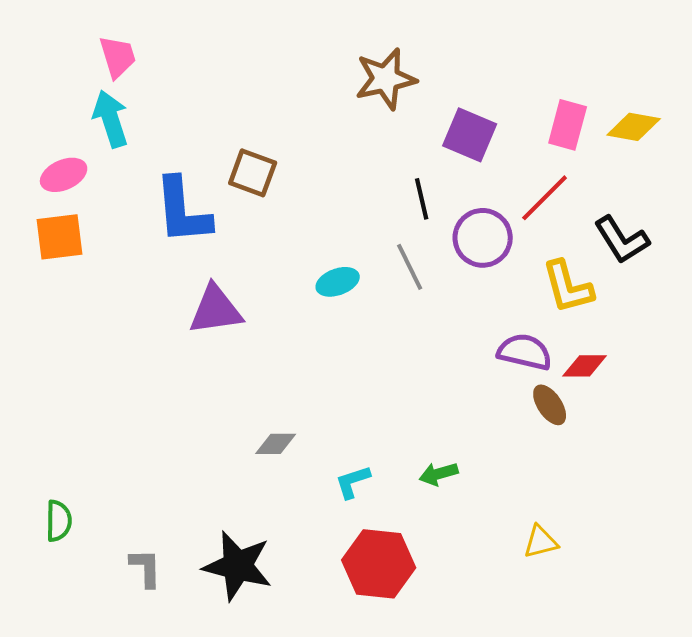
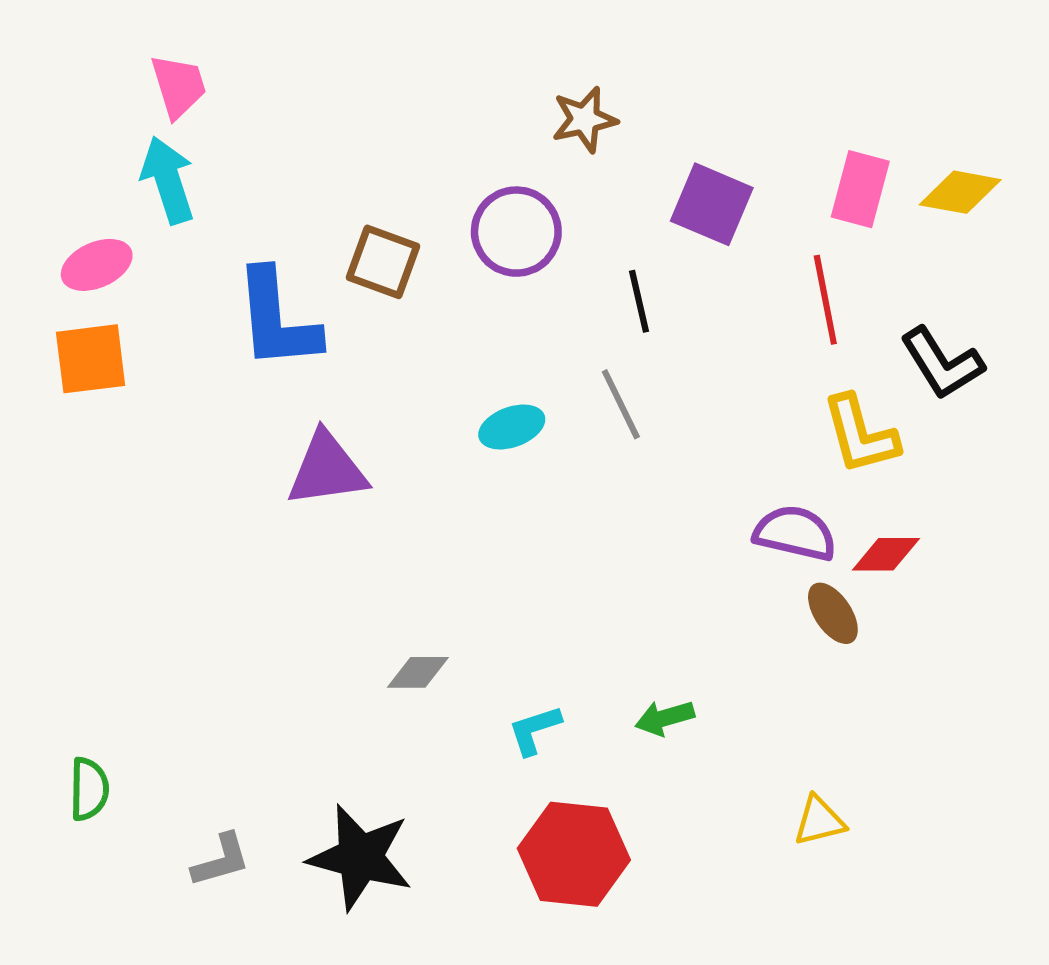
brown star: (386, 79) -> (584, 119), size x0.7
red line: (545, 198) -> (825, 300), turned -56
purple circle: (483, 238) -> (516, 232), moved
gray L-shape: (146, 568) -> (221, 860), turned 75

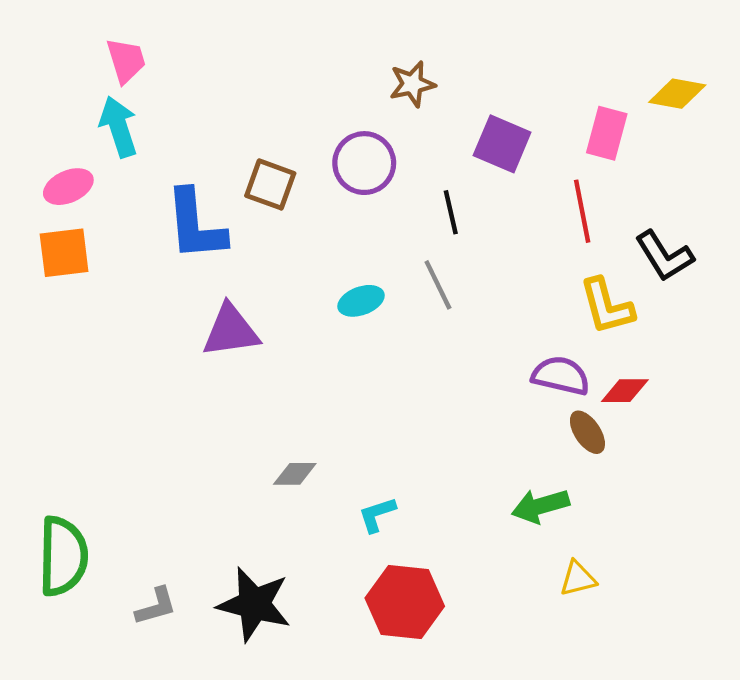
yellow diamond: (960, 192) -> (677, 94), moved
green arrow: (665, 718) -> (540, 506), moved, size x1.4
green semicircle: (89, 789) -> (63, 556), size x1.8

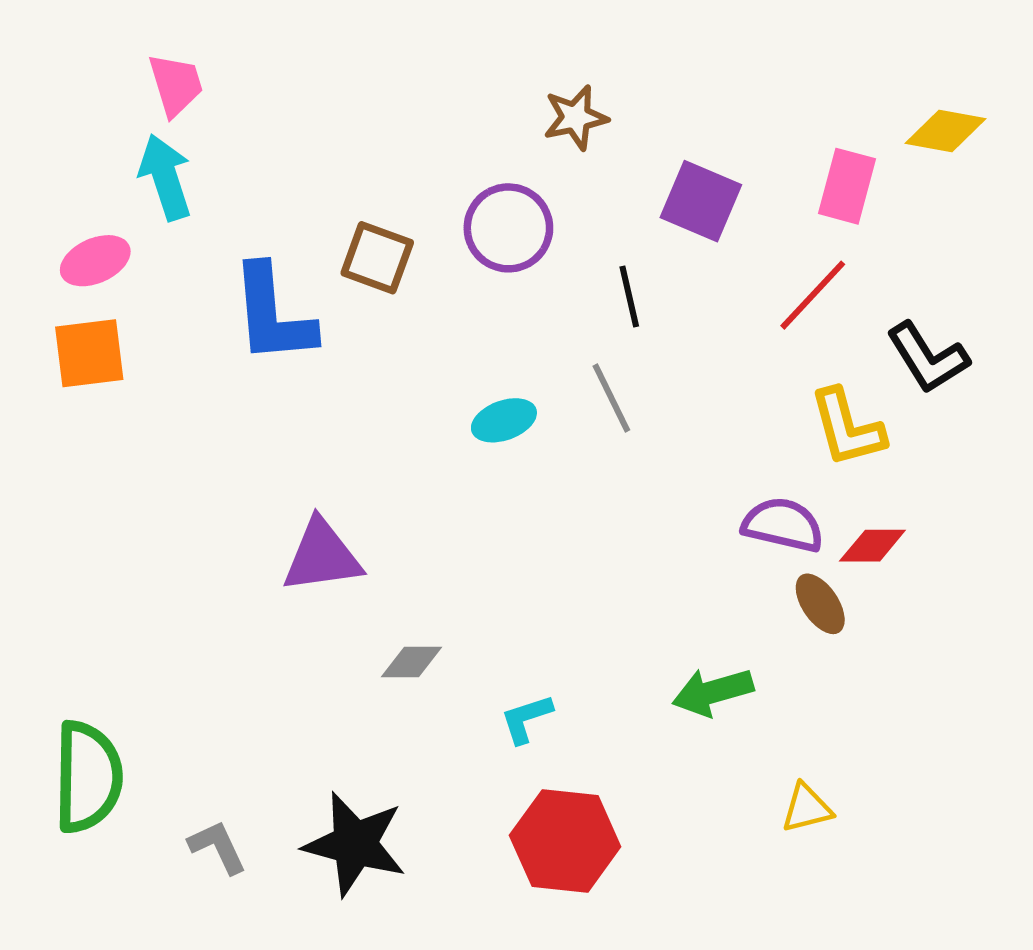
red line: (582, 211) -> (813, 295), turned 54
purple triangle: (231, 331) -> (322, 556), moved
green arrow: (540, 506) -> (713, 692), moved
gray L-shape: (156, 606) -> (218, 847), turned -99

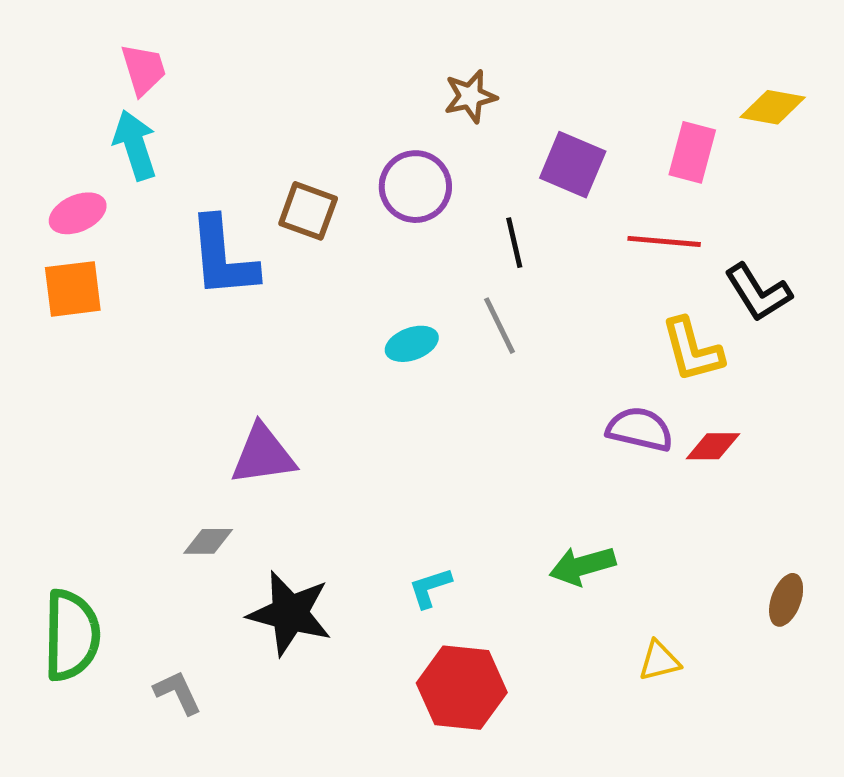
red line: (813, 295) -> (664, 241), turned 52
brown ellipse: (820, 604) -> (786, 600), moved, turned 54
gray diamond: (411, 662) -> (208, 541), moved
black star: (355, 844) -> (290, 613), moved

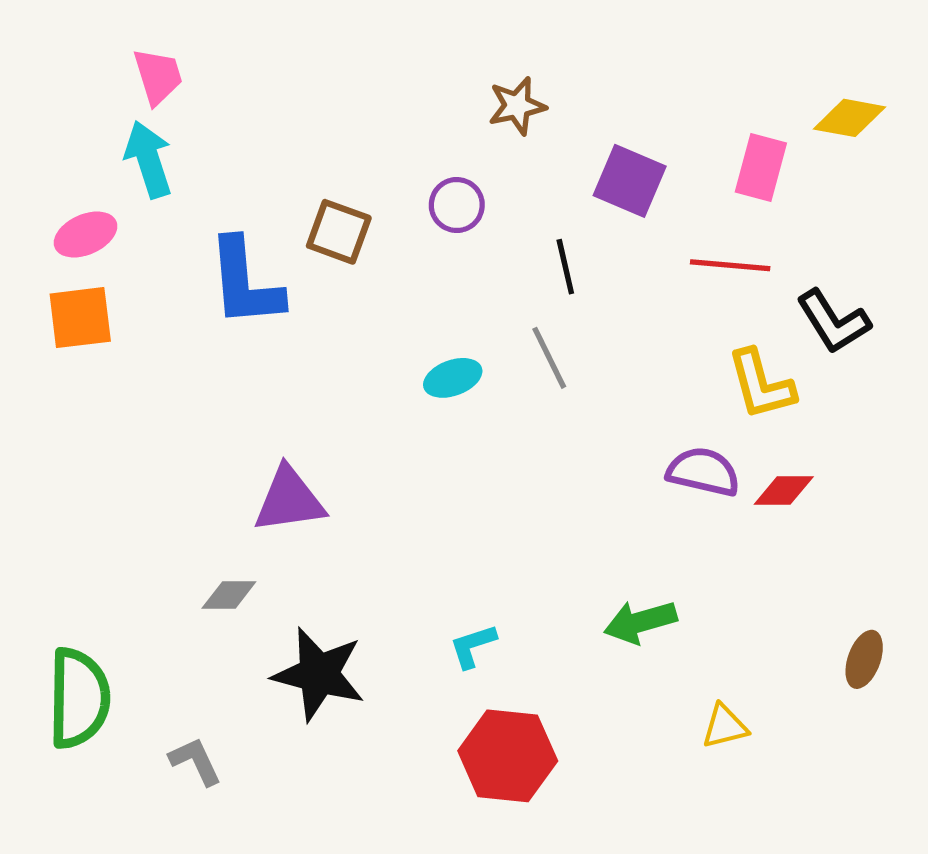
purple circle: (415, 187) -> (457, 205), size x0.7

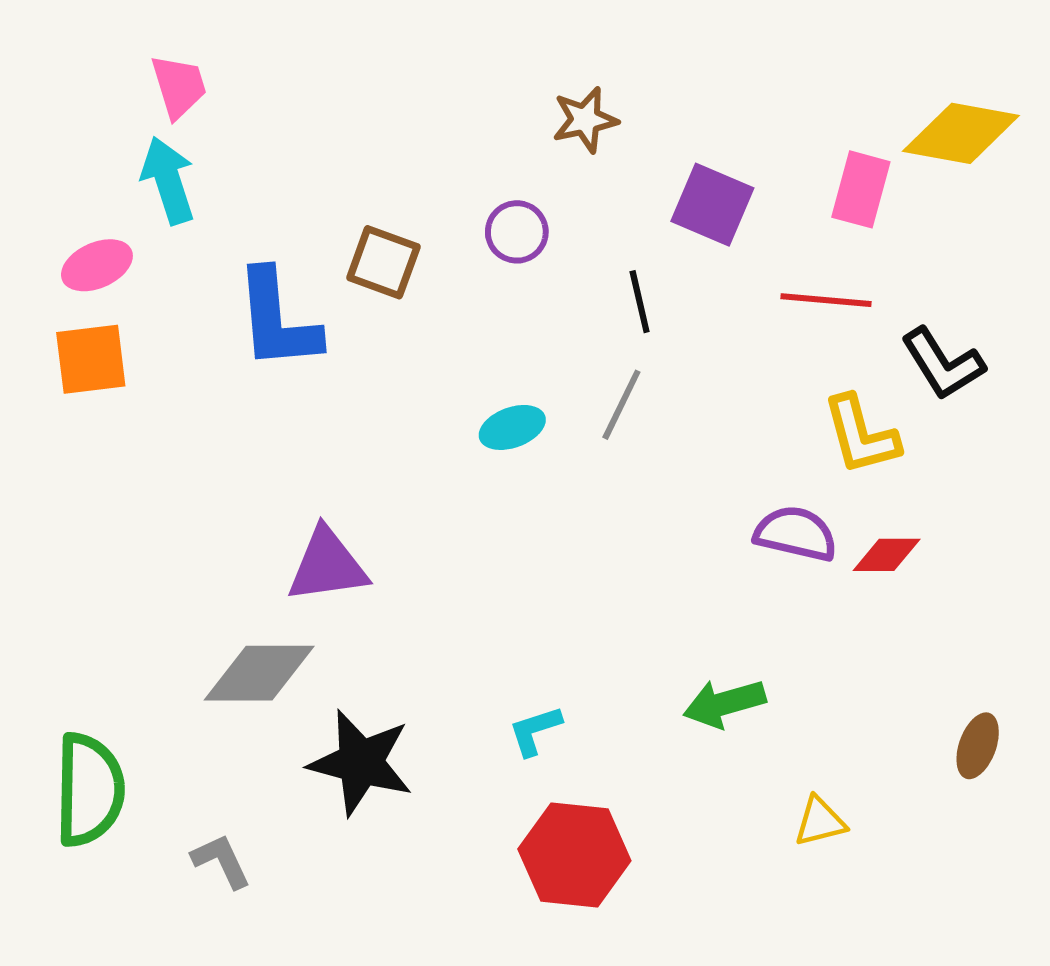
yellow diamond: (849, 118) -> (961, 133), size x1.4
gray line: (549, 358) -> (621, 405), turned 52
gray diamond: (229, 595) -> (259, 673), size x1.8

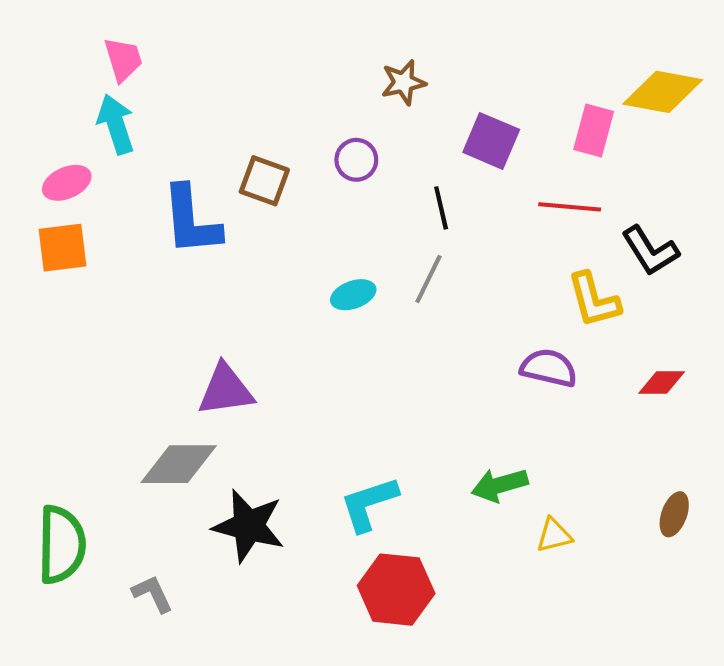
red diamond: (887, 555) -> (662, 383), moved
cyan L-shape: (535, 731) -> (369, 504), size x1.6
yellow triangle: (820, 822) -> (554, 535), moved

